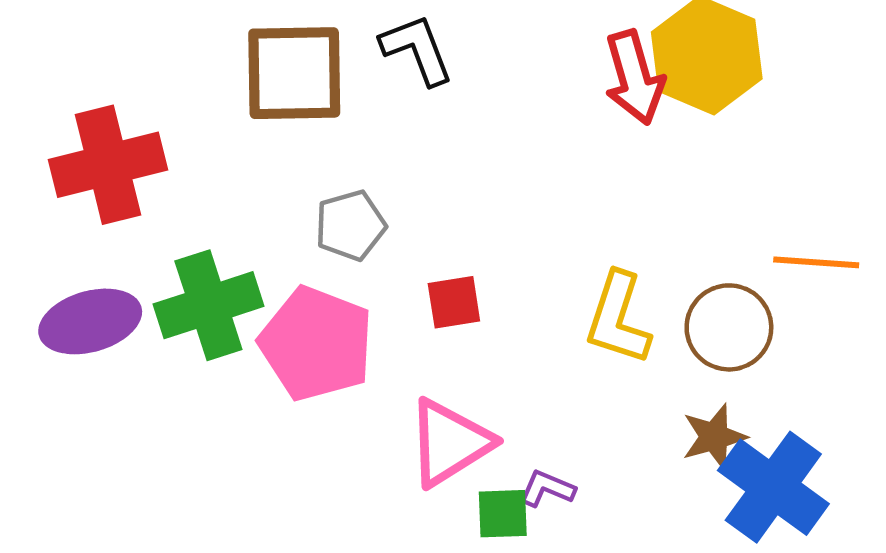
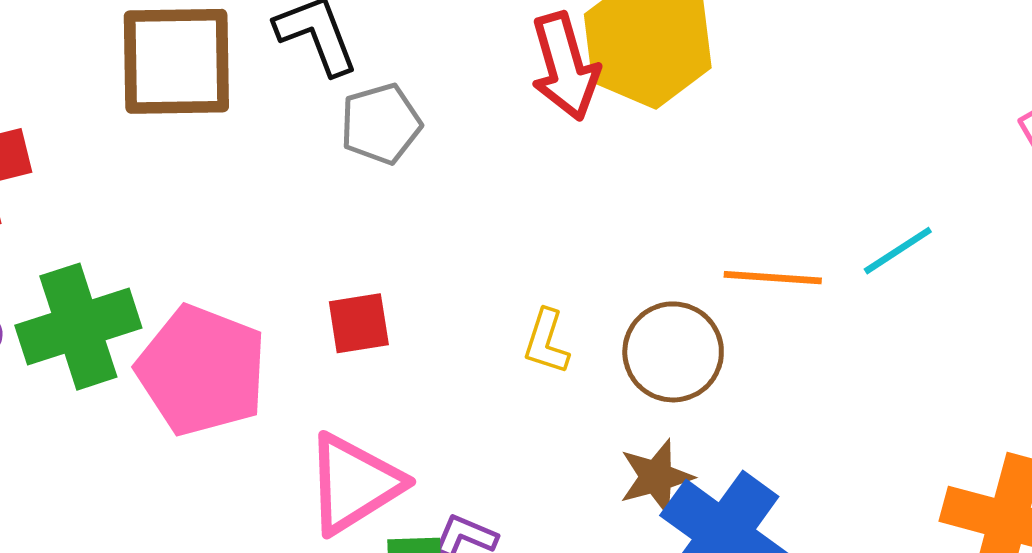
gray pentagon: (350, 225) -> (381, 124), moved
yellow L-shape: (618, 319) -> (546, 342), size x0.6

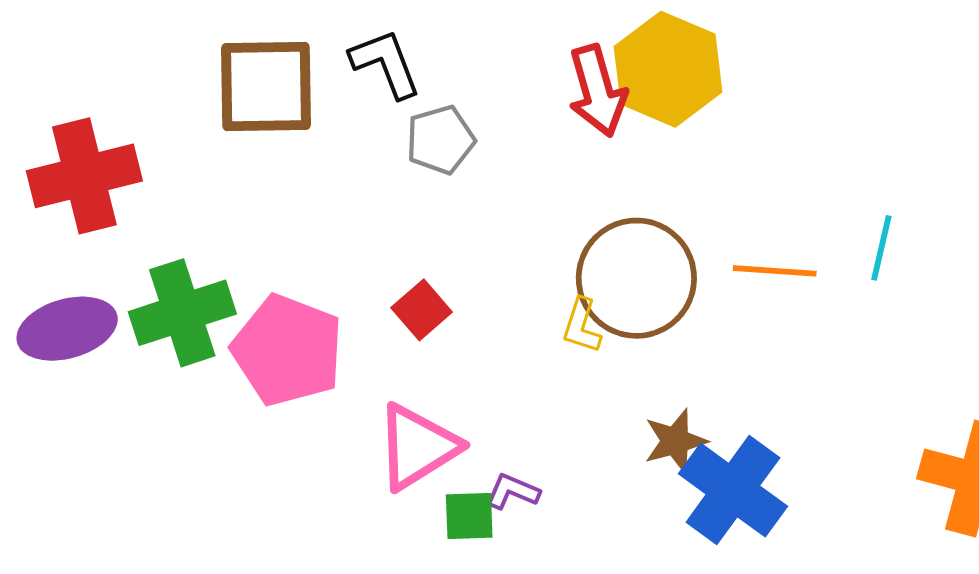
cyan line: (898, 251) -> (881, 248), turned -44
red square: (359, 323) -> (422, 310), turned -32
brown circle: (673, 352) -> (636, 278), moved, size x1.4

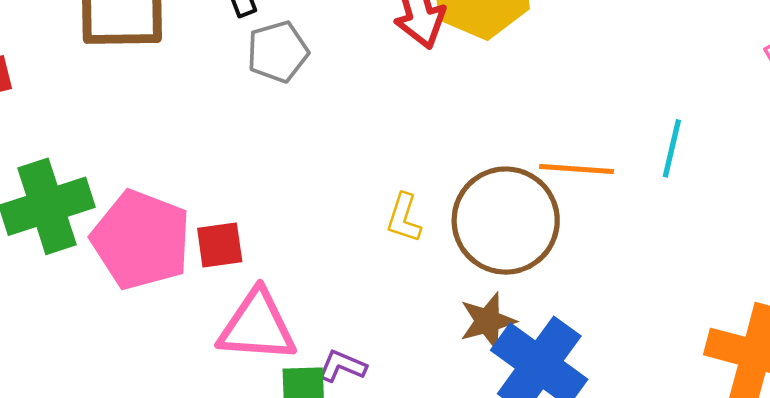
brown circle: (636, 278) -> (506, 221), moved
red square: (422, 310) -> (220, 245), moved, turned 33
pink triangle: (417, 447) -> (257, 326), turned 36

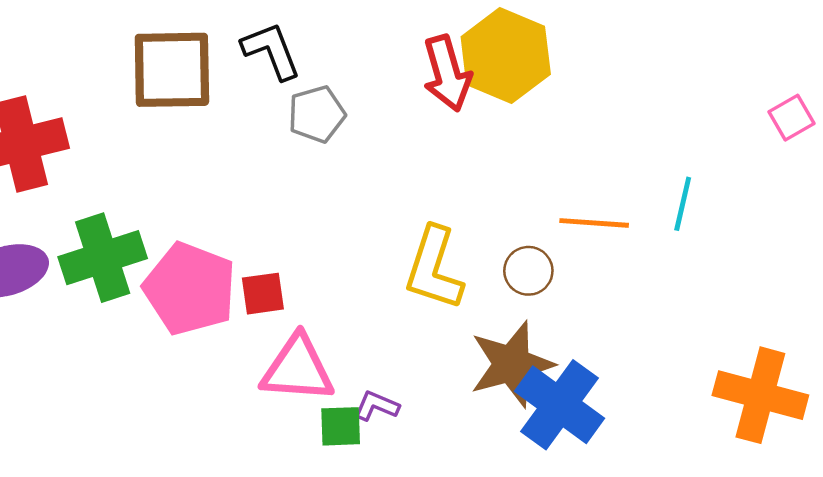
yellow L-shape: (404, 218) -> (434, 268), size x1.8
brown circle: (506, 221) -> (528, 271), size x0.5
brown star: (488, 321) -> (512, 364), size x1.6

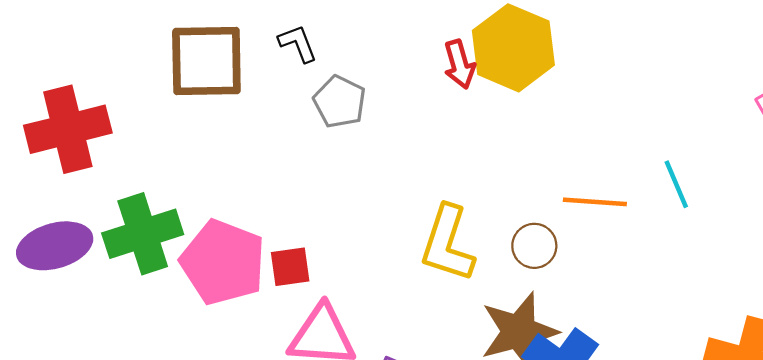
black L-shape: (271, 51) -> (298, 43), size x0.7
red arrow: (447, 73) -> (460, 64), size x0.7
gray pentagon: (317, 114) -> (340, 102), turned -30
cyan line: (683, 204) -> (676, 184), turned -36

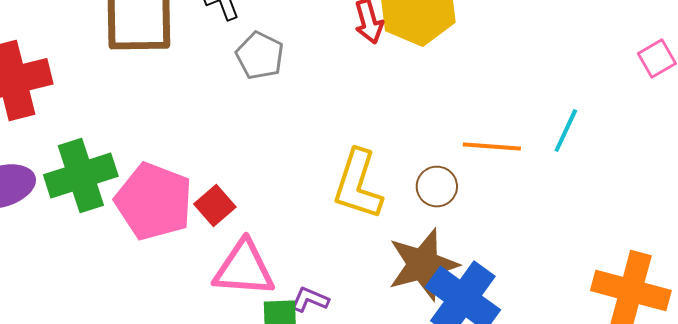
cyan line: (676, 184) -> (566, 131), turned 48
red square: (290, 267) -> (215, 206), turned -33

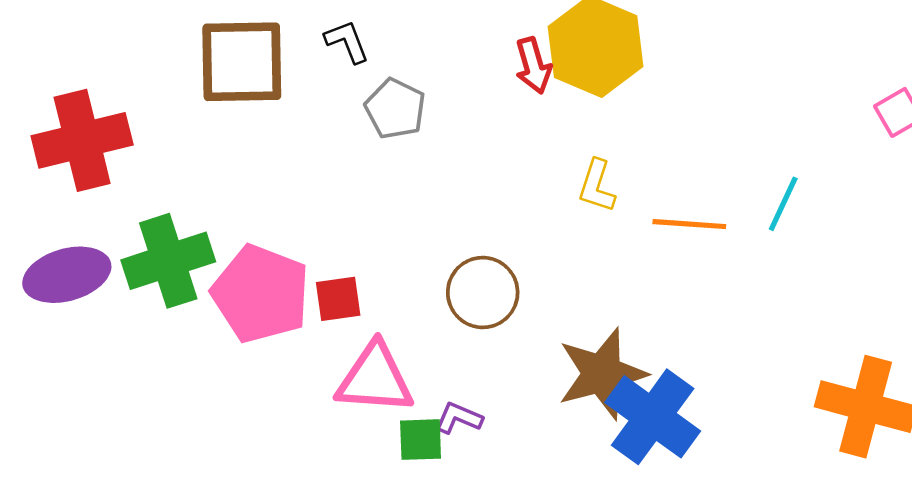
yellow L-shape: (358, 185) -> (597, 186), moved, size x0.6
brown circle: (437, 187) -> (483, 293), moved, size x1.4
red square: (215, 206) -> (338, 299), turned 33

